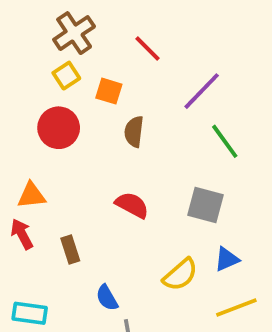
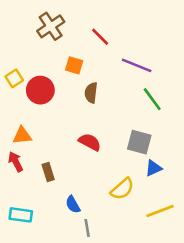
yellow square: (66, 76) -> (14, 78), moved
purple line: (202, 91) -> (137, 65), turned 68
blue triangle: (227, 259) -> (153, 168), moved

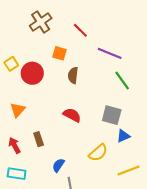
orange triangle: (22, 136) -> (18, 110), turned -42
red arrow: (16, 162) -> (14, 145), moved
blue semicircle: (73, 205) -> (58, 165), turned 64

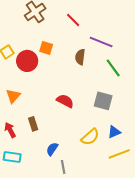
orange square: (59, 53) -> (46, 48), moved
brown semicircle: (73, 75) -> (80, 57), moved
blue triangle: (123, 136) -> (114, 132), moved

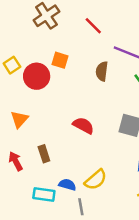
yellow semicircle: (90, 137) -> (96, 180), moved
blue semicircle: (52, 149) -> (67, 185), turned 72
cyan rectangle: (12, 157) -> (44, 194), moved

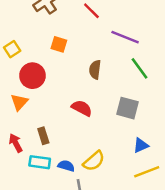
brown semicircle: (102, 71) -> (95, 70), moved
red circle: (37, 76) -> (32, 76), moved
cyan rectangle: (44, 194) -> (40, 162), moved

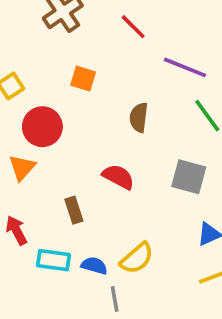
brown rectangle: (43, 136) -> (74, 210), moved

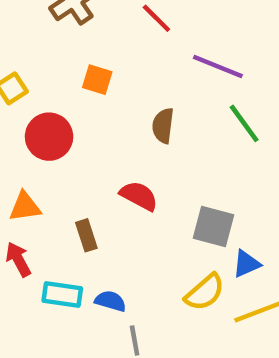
orange triangle: (22, 167) -> (25, 207), moved, turned 40
gray square: (189, 177) -> (213, 227), moved
yellow semicircle: (137, 258) -> (205, 292), moved

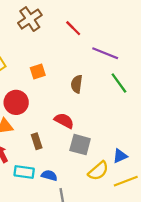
orange square: (97, 80) -> (38, 72), moved, turned -35
red circle: (49, 137) -> (16, 102), moved
gray square: (213, 227) -> (80, 145), moved

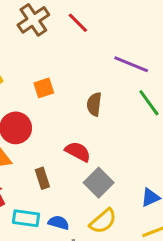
red line: (73, 28) -> (78, 23), moved
gray square: (80, 145) -> (99, 183), turned 30
yellow semicircle: (98, 171) -> (103, 221), moved

